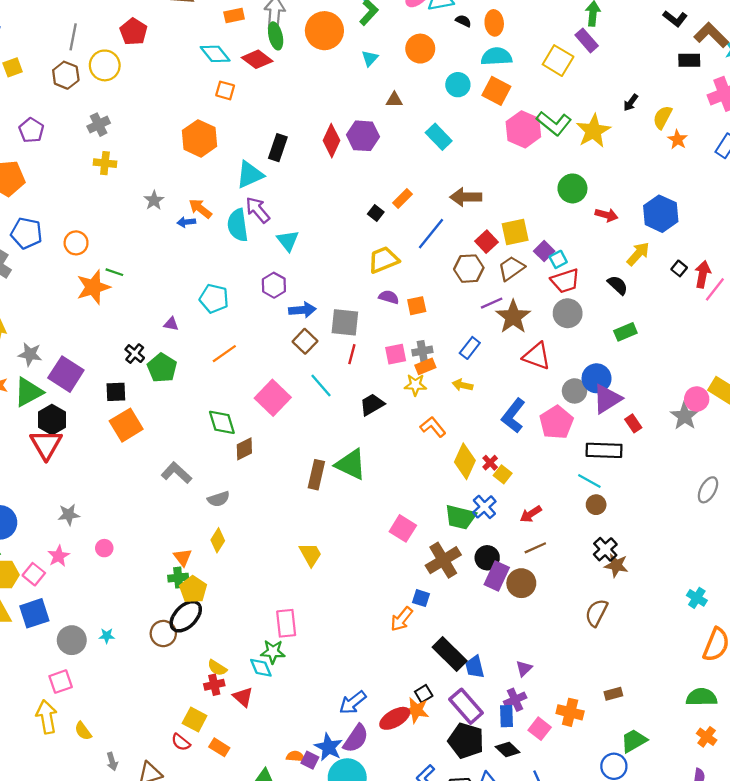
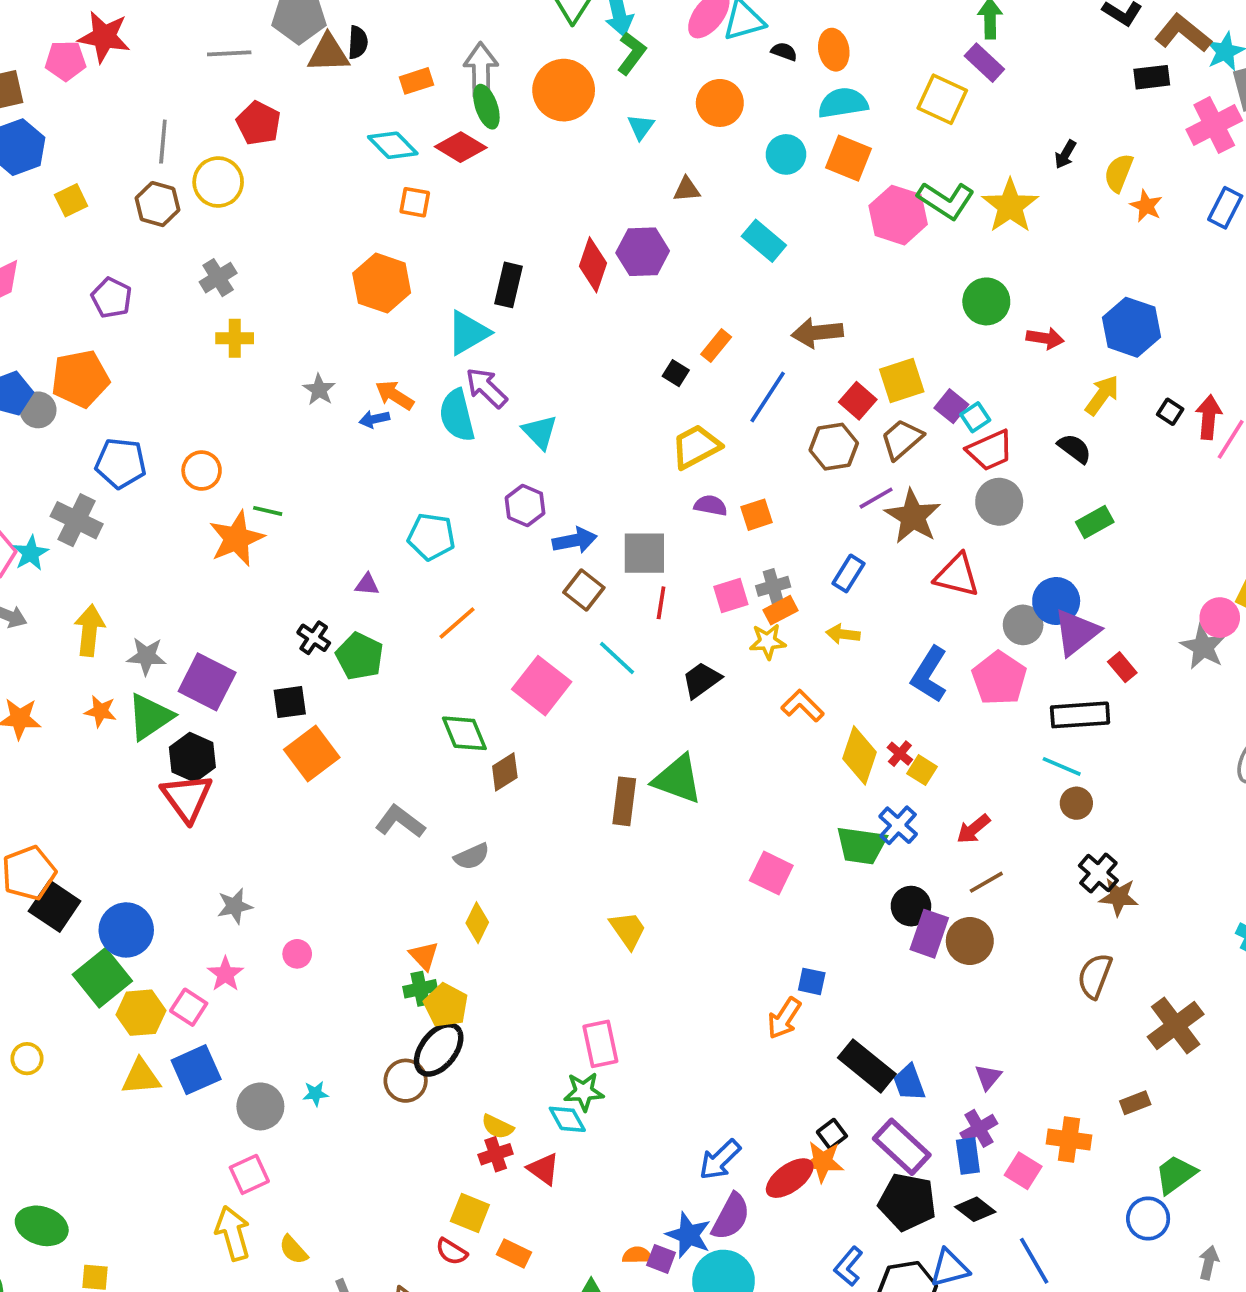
brown cross: (443, 560) -> (1176, 1026), moved

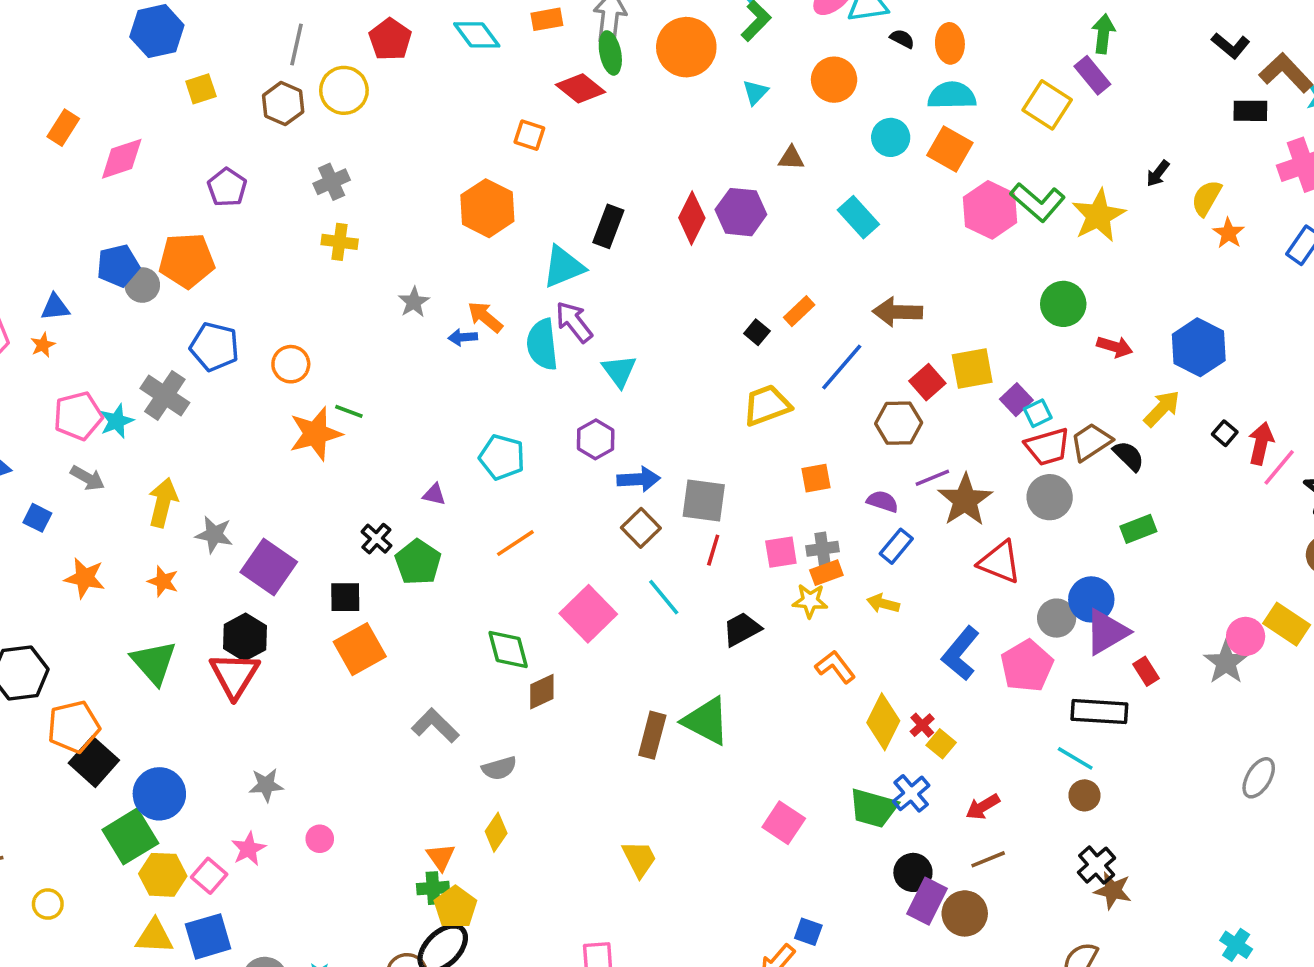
cyan diamond: (393, 145) -> (477, 35), moved
brown trapezoid: (902, 439) -> (1091, 442), moved
purple semicircle: (711, 505) -> (883, 501), moved
green triangle: (150, 717) -> (154, 662), moved, turned -45

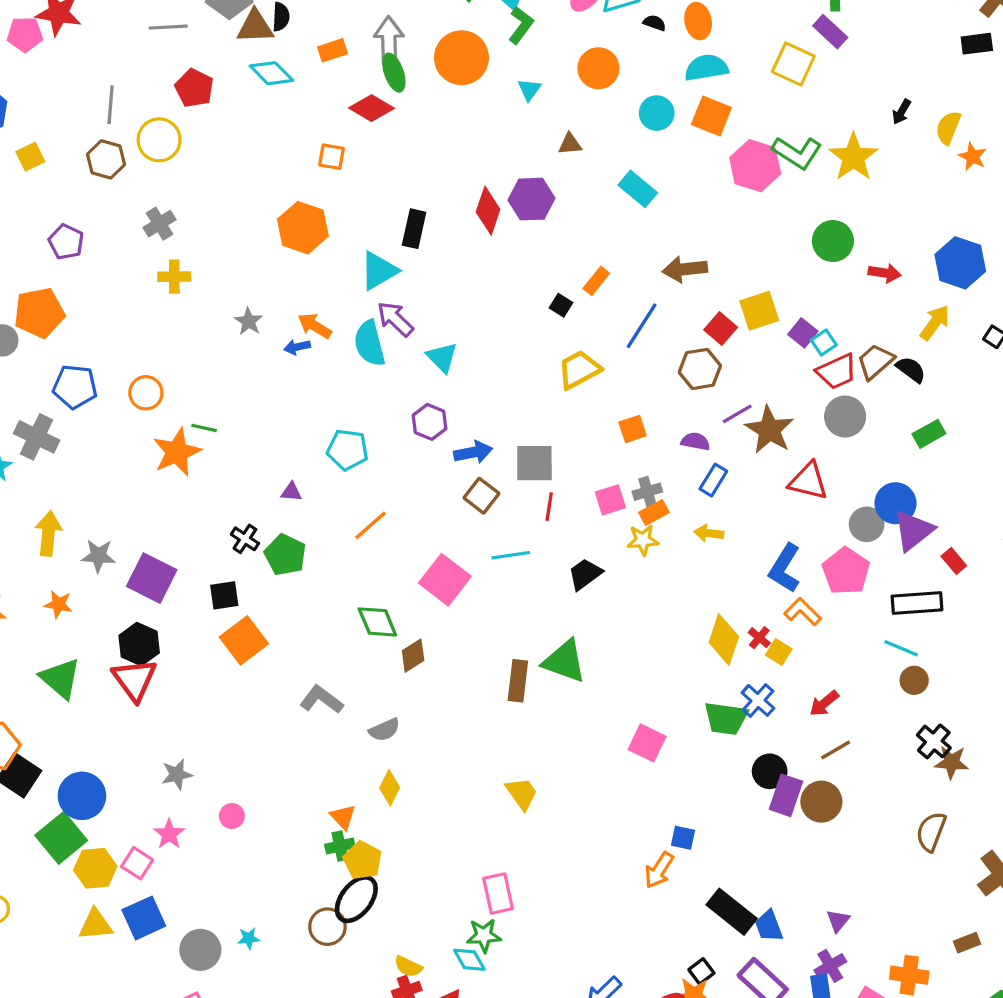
cyan line: (664, 597) -> (511, 555), turned -51
orange L-shape: (835, 667) -> (803, 612), moved

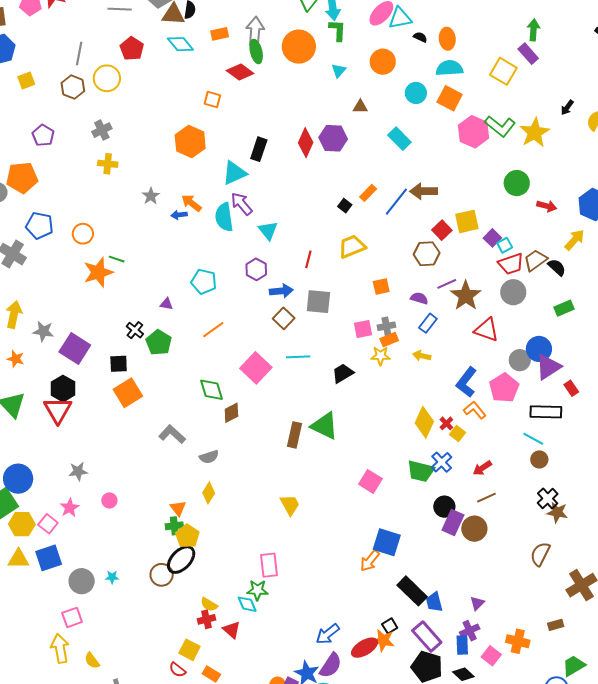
green L-shape: (521, 25) -> (338, 30), turned -40
blue line: (642, 326) -> (396, 202), moved
red line: (549, 507) -> (308, 259), moved
blue square: (683, 838) -> (387, 542), size x1.8

